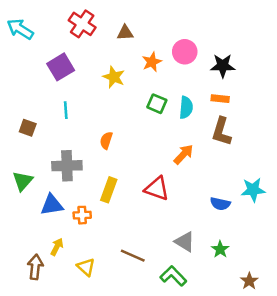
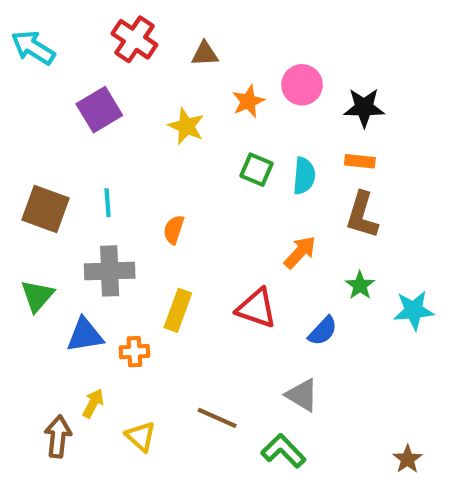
cyan line: (66, 110) -> (108, 203), moved
brown square: (28, 128) -> (46, 209), size x1.6
blue semicircle: (220, 204) -> (323, 331), moved, turned -60
green star: (220, 249) -> (360, 285), moved

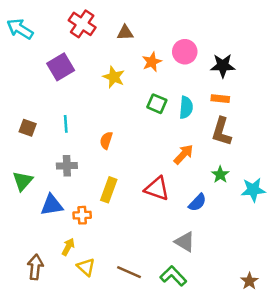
brown square: (46, 209) -> (28, 128), size x0.6
gray cross: (110, 271) -> (67, 166), size x0.7
yellow arrow: (93, 403) -> (68, 247), moved
brown line: (217, 418) -> (129, 272), moved

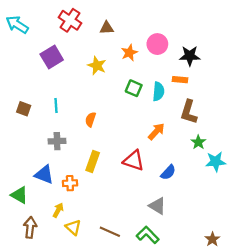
orange rectangle: (220, 99) -> (180, 80), moved
green star: (220, 175) -> (198, 142), moved
green triangle: (23, 181) -> (19, 195), moved, turned -42
blue triangle: (52, 205) -> (44, 175), turned 30

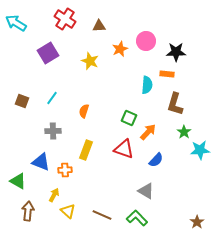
green square: (134, 88) -> (129, 118), moved
cyan line: (56, 106) -> (52, 98), turned 40
orange arrow: (156, 131) -> (148, 132), moved

